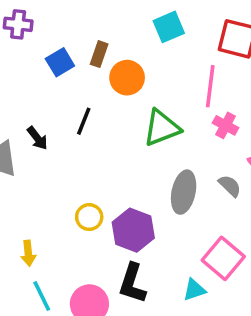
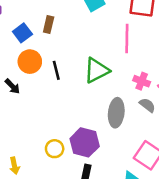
orange circle: (127, 78) -> (30, 62), moved
black line: (84, 121) -> (56, 70), moved, turned -30
pink cross: (226, 125) -> (142, 81), moved
yellow circle: (89, 217) -> (55, 149), moved

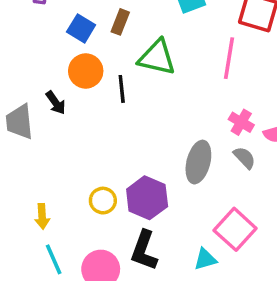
blue square: (22, 33) -> (81, 28), turned -30
green triangle: (97, 70) -> (157, 58), moved, turned 32

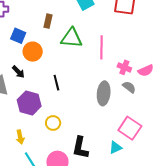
blue square: (81, 28) -> (18, 36), moved
pink line: (229, 58) -> (102, 47), moved
black line: (122, 89) -> (56, 83), moved
purple hexagon: (147, 198) -> (29, 103), moved

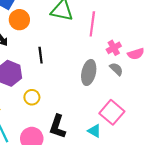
pink cross: (124, 67) -> (114, 48), turned 32
cyan triangle: (115, 148) -> (94, 131), turned 48

